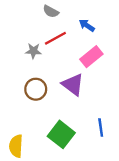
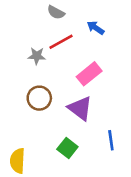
pink rectangle: (91, 57) -> (89, 74), moved
purple triangle: (73, 85) -> (80, 108), moved
green square: (61, 134) -> (67, 148), size x0.7

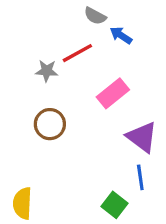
gray semicircle: (56, 12) -> (95, 16), moved
purple triangle: (80, 108) -> (142, 137), moved
green square: (67, 148) -> (114, 205), moved

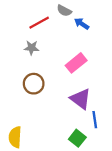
red line: (77, 53) -> (39, 23), moved
purple triangle: (142, 137) -> (81, 99), moved

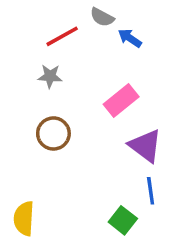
purple triangle: (81, 99) -> (145, 146), moved

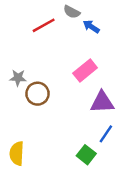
gray star: (50, 76) -> (18, 78), moved
purple triangle: (145, 146) -> (102, 102), turned -40
blue line: (151, 191) -> (106, 134), turned 42

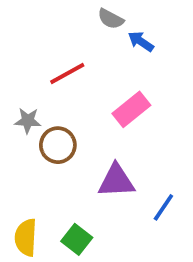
red line: (44, 25) -> (67, 74), moved
purple triangle: (102, 102) -> (116, 181), moved
green square: (86, 155) -> (77, 239), moved

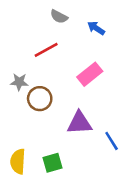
gray semicircle: (111, 19) -> (59, 17), moved
blue line: (163, 207) -> (112, 141), turned -66
green square: (77, 239) -> (53, 163), turned 36

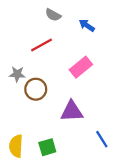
blue line: (112, 141) -> (102, 139), moved

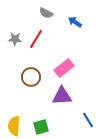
red line: (42, 45) -> (36, 39), turned -30
pink rectangle: (81, 67) -> (64, 68), moved
gray star: (17, 74) -> (15, 39), moved

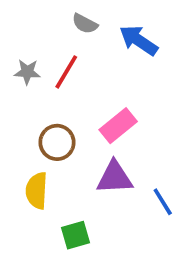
blue arrow: (75, 22) -> (139, 40), size x1.5
blue line: (88, 120) -> (163, 202), moved
yellow semicircle: (14, 126) -> (37, 191), moved

